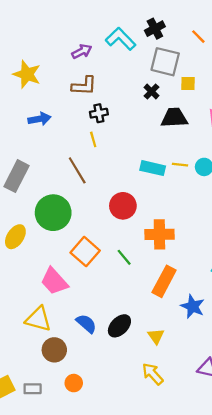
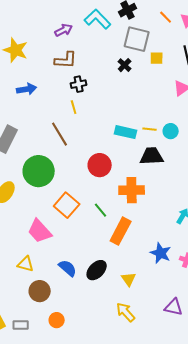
black trapezoid: (174, 118) -> (152, 156), moved
orange rectangle: (164, 281) -> (121, 231), moved
yellow triangle: (38, 319) -> (26, 264), size x0.7

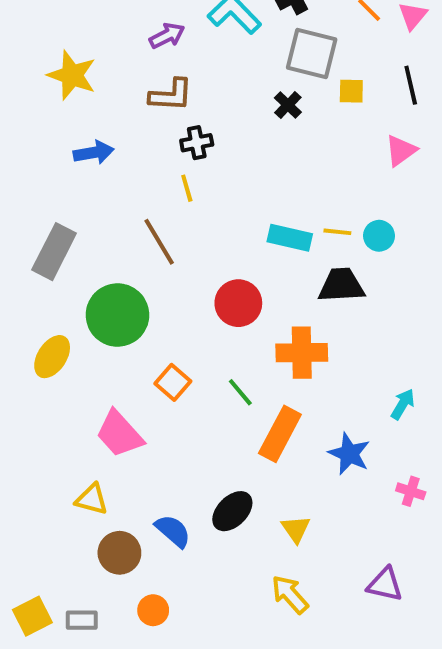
orange square: (67, 205) -> (173, 382), size x0.7
blue star: (161, 253) -> (349, 454), moved
blue semicircle: (68, 268) -> (173, 531), moved

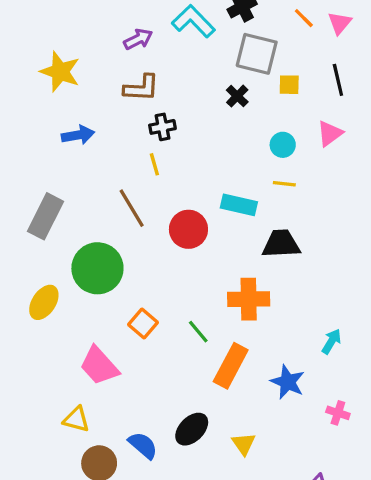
yellow line: (337, 232) -> (284, 184), moved
cyan circle: (379, 236) -> (283, 145), moved
red circle: (238, 303) -> (188, 229), moved

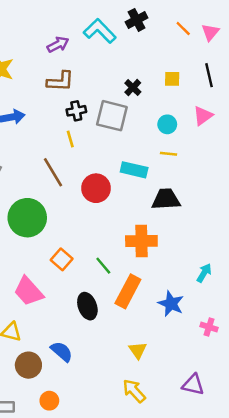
gray square: (257, 54) -> (112, 116), moved
black ellipse: (192, 429) -> (87, 306), moved, turned -65

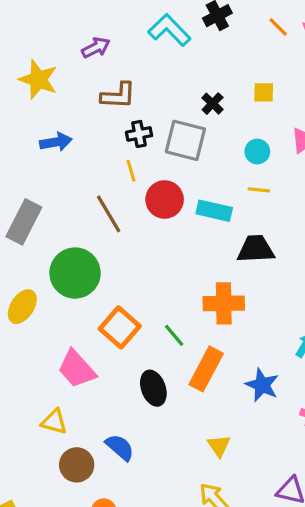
purple arrow: (58, 44) -> (96, 48), moved
red circle: (96, 188) -> (165, 199), moved
orange square: (62, 259) -> (120, 327), size x1.4

